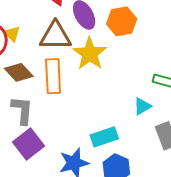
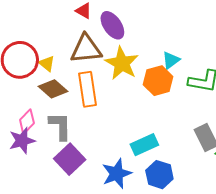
orange hexagon: (122, 21) -> (158, 81), moved
yellow triangle: (12, 34) -> (47, 64), moved
cyan triangle: (142, 106) -> (171, 60), moved

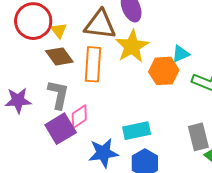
pink diamond: (27, 122) -> (79, 117), moved

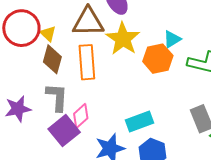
brown diamond: (59, 56) -> (52, 59), turned 60

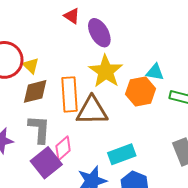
brown triangle: (88, 22) -> (92, 111), moved
cyan triangle: (172, 39) -> (155, 72), turned 42
brown diamond: (52, 59) -> (35, 91), turned 60

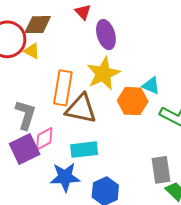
yellow triangle: (31, 66) -> (32, 51), turned -30
brown diamond: (35, 91) -> (38, 25), moved
cyan rectangle: (122, 154) -> (84, 150), moved

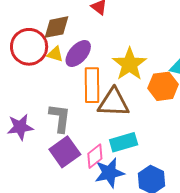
purple ellipse: (106, 35) -> (78, 53), moved, turned 68
pink diamond: (44, 139) -> (95, 156), moved

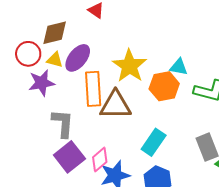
red circle: (29, 47) -> (28, 54), size x0.7
purple star: (20, 127) -> (42, 83), moved
cyan rectangle: (124, 142) -> (154, 142), moved, turned -36

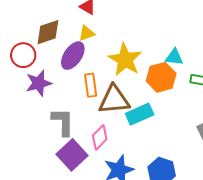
yellow triangle: (55, 60) -> (87, 33), moved, turned -30
orange rectangle: (93, 89) -> (91, 85), size x0.7
cyan rectangle: (154, 142) -> (140, 114), moved, turned 36
pink diamond: (100, 160) -> (100, 137), moved

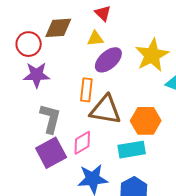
purple ellipse: (73, 56) -> (108, 60), moved
yellow star: (125, 60) -> (152, 55), moved
orange hexagon: (161, 77) -> (146, 121), moved
cyan rectangle: (140, 114) -> (132, 150), moved

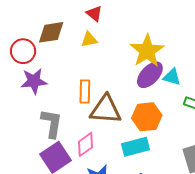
purple ellipse: (108, 60) -> (150, 75), moved

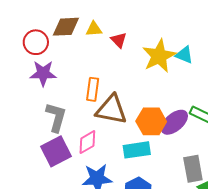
red triangle: (94, 14) -> (119, 40), moved
yellow triangle: (89, 40) -> (94, 29), moved
purple ellipse: (150, 75) -> (174, 122), moved
cyan triangle: (172, 77) -> (184, 55), moved

